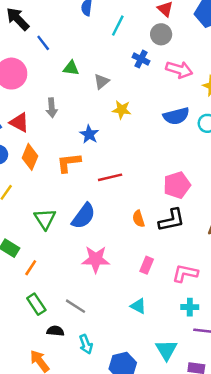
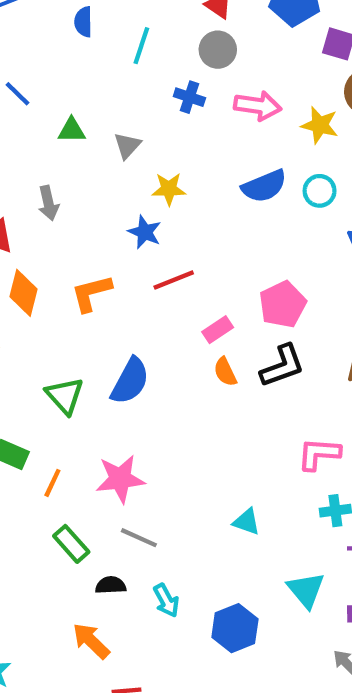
blue star: (89, 134) -> (145, 232), moved
red line: (110, 177) -> (174, 280), moved
pink star: (96, 259) -> (120, 479), moved
pink rectangle: (147, 265) -> (218, 330), moved, turned 42

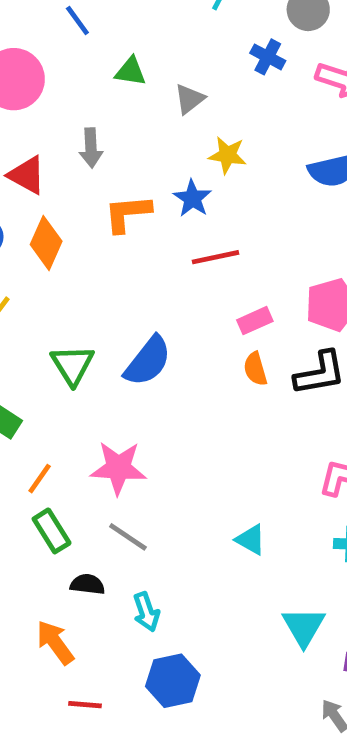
orange L-shape: (91, 293) -> (128, 213), moved
orange line: (52, 483) -> (40, 479), moved
blue hexagon: (235, 628) -> (173, 681), moved

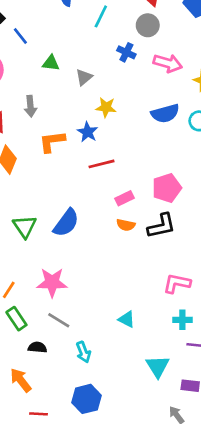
orange semicircle: (255, 369) -> (126, 225), turned -60
cyan arrow: (146, 612) -> (83, 352), moved

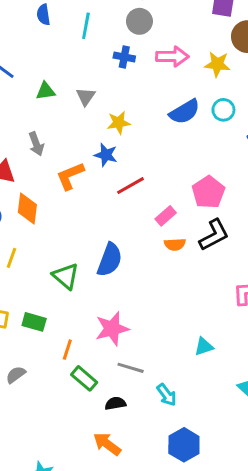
cyan triangle: (127, 319) -> (204, 347), turned -30

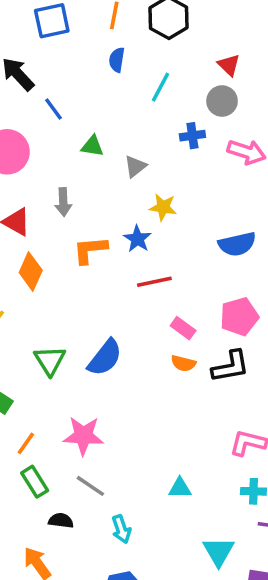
blue cross: (124, 57) -> (192, 136), turned -36
blue semicircle: (185, 112) -> (237, 244), moved
pink rectangle: (166, 216) -> (183, 328), turned 60

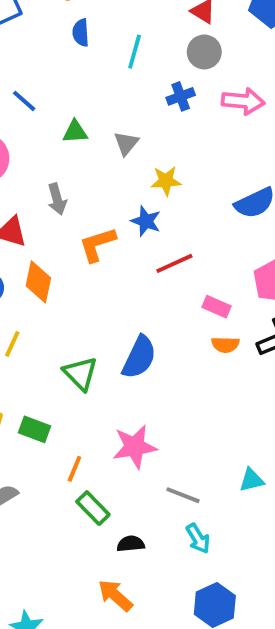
gray line: (90, 486) -> (183, 495), moved

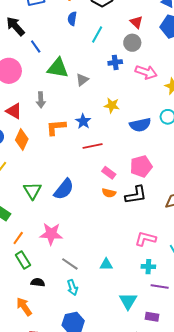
green triangle: (75, 132) -> (58, 68), size x1.6
yellow star: (166, 181) -> (112, 105), moved

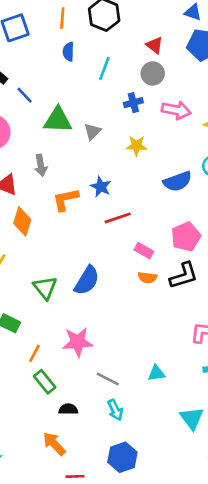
yellow star: (112, 105) -> (137, 146), moved

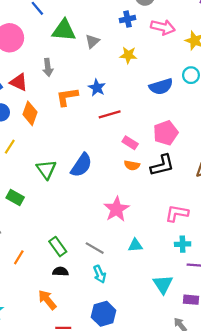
pink star: (78, 342) -> (116, 209), moved, turned -30
orange line: (34, 353) -> (19, 257), moved
green rectangle: (45, 382) -> (58, 247), moved

